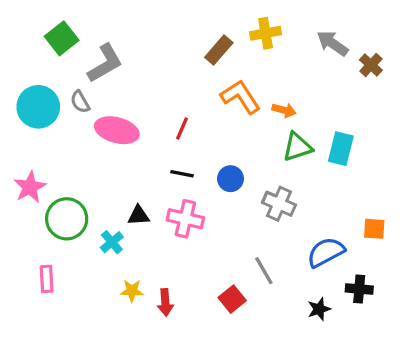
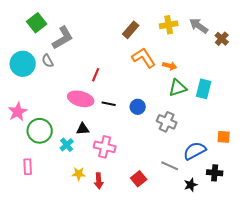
yellow cross: (266, 33) -> (169, 25), moved
red line: (182, 129) -> (96, 75), moved
pink ellipse: (117, 130) -> (81, 99), moved
pink cross: (185, 219) -> (105, 147), moved
gray line: (264, 271) -> (170, 166), moved, turned -36

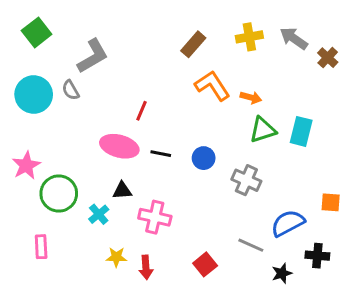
green square: (37, 23) -> (37, 32), moved

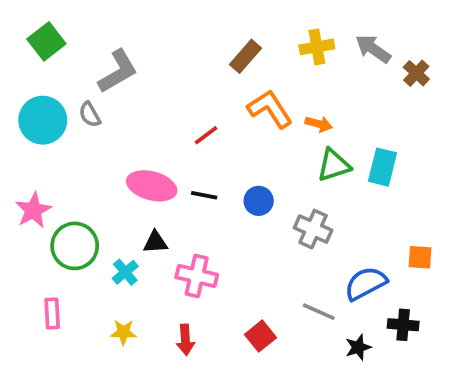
red line: (142, 111) -> (206, 135), moved, turned 30
yellow star: (116, 257) -> (123, 332), moved

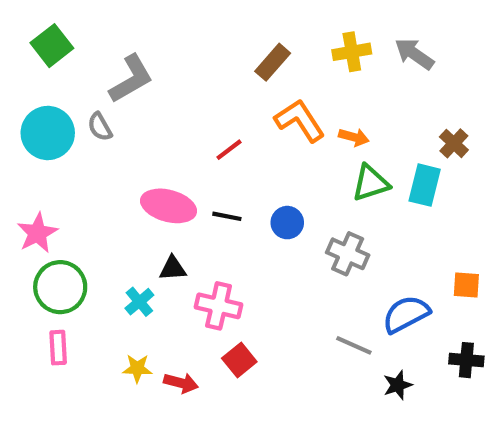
brown cross: (416, 73) -> (454, 143), moved
green circle: (75, 246) -> (60, 287), moved
black cross: (403, 325) -> (466, 360), moved
red square: (260, 336) -> (239, 360), moved
red arrow: (185, 340) -> (181, 383), moved, turned -72

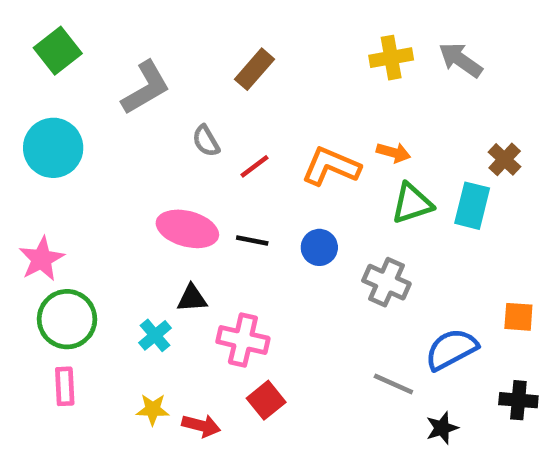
brown rectangle: (273, 62) -> (255, 69), moved
orange L-shape: (300, 121) -> (331, 166), moved, turned -34
gray semicircle: (100, 127) -> (206, 141), moved

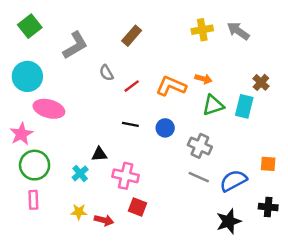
pink ellipse: (187, 229) -> (49, 109), moved
gray line: (393, 384) -> (199, 177), moved
red square: (266, 400) -> (138, 207), turned -30
black star: (442, 428) -> (229, 221), size x1.5

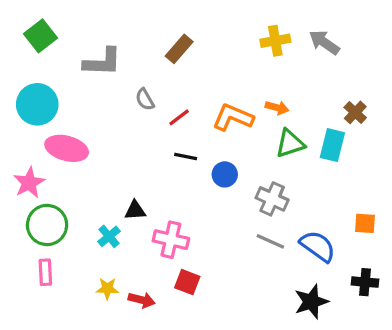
gray L-shape: (75, 45) -> (102, 62), turned 32
black line: (130, 124) -> (186, 157), moved
blue semicircle: (233, 181) -> (318, 246), turned 64

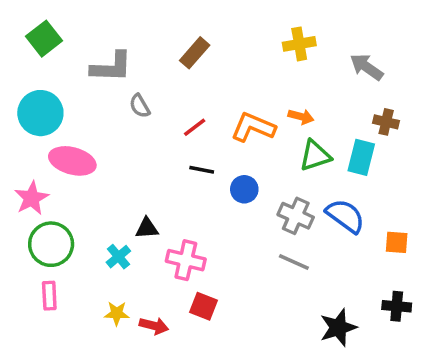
gray arrow: (324, 42) -> (367, 67), moved
gray semicircle: (145, 99) -> (140, 106), moved
brown cross: (355, 112) -> (386, 122), turned -30
blue semicircle: (318, 246) -> (345, 216), moved

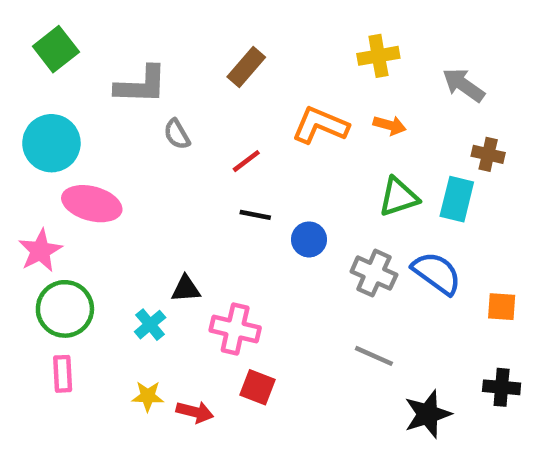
orange arrow: (301, 117) -> (390, 125), moved
orange L-shape: (253, 127) -> (320, 125), moved
gray line: (294, 262) -> (374, 356), moved

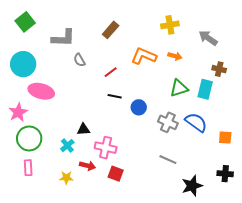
red arrow: (195, 412) -> (87, 166), moved

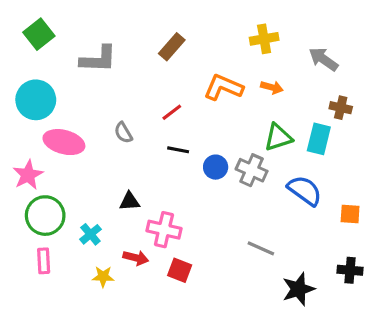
gray semicircle: (79, 60) -> (123, 133), moved
gray cross: (168, 122) -> (252, 170), moved
cyan cross: (67, 146) -> (90, 234), moved

